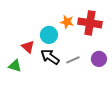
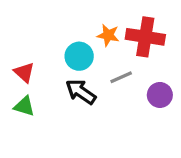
red triangle: (28, 47) -> (24, 72), moved
gray line: (73, 60) -> (121, 77), moved

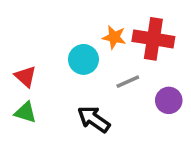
black arrow: (81, 92) -> (94, 119), moved

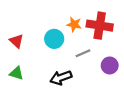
red triangle: (25, 76) -> (16, 41), moved
black arrow: (94, 119) -> (61, 78), turned -55

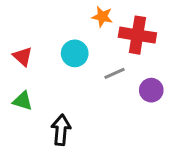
orange star: (74, 24) -> (102, 17), moved
black arrow: (61, 78) -> (61, 130), moved, turned 115

